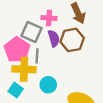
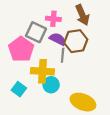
purple semicircle: (54, 38) -> (58, 39), turned -49
gray line: (37, 56) -> (63, 55), moved
yellow cross: (24, 69) -> (42, 71), moved

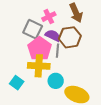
pink cross: (53, 19) -> (49, 17), turned -32
pink pentagon: (21, 49) -> (40, 49), moved
cyan circle: (51, 85) -> (56, 81), moved

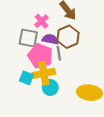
cyan circle: (56, 81) -> (50, 88), moved
cyan square: (17, 83) -> (26, 78), moved

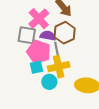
pink cross: (42, 21) -> (39, 19), size x1.5
yellow cross: (44, 73) -> (59, 67), moved
cyan square: (26, 78) -> (37, 67), moved, turned -32

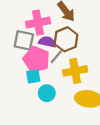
pink cross: (39, 19) -> (38, 23), turned 30
gray line: (56, 49) -> (56, 57), turned 48
yellow cross: (59, 67) -> (75, 71), moved

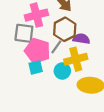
purple semicircle: (47, 42) -> (81, 39), moved
cyan circle: (47, 93) -> (62, 71), moved

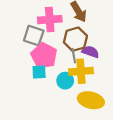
gray line: (56, 47) -> (74, 56), moved, turned -56

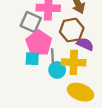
gray line: (74, 56) -> (52, 56), moved

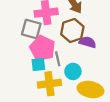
yellow cross: (74, 62) -> (49, 84), moved
cyan circle: (57, 70) -> (73, 71), moved

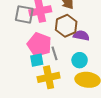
gray square: (31, 29) -> (24, 14), moved
cyan circle: (73, 71) -> (80, 60), moved

